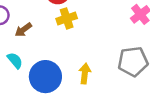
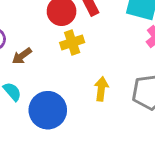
yellow arrow: (85, 74) -> (101, 89), moved

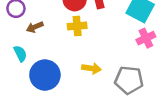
yellow arrow: (101, 89) -> (91, 68), turned 78

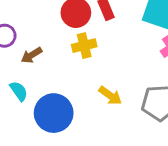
yellow arrow: (91, 68) -> (110, 96), turned 36

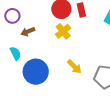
yellow cross: (84, 46) -> (63, 31), turned -35

